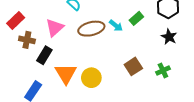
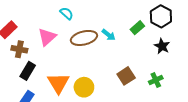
green rectangle: (136, 18) -> (137, 28), moved
black rectangle: (44, 55) -> (28, 71), moved

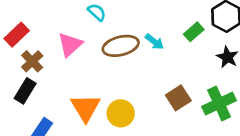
brown cross: (19, 49) -> (32, 61), turned 35
black rectangle: (28, 71) -> (25, 91), moved
green cross: (156, 80) -> (219, 104), size x1.6

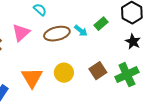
green rectangle: (194, 32) -> (101, 24), moved
yellow circle: (121, 113) -> (64, 73), moved

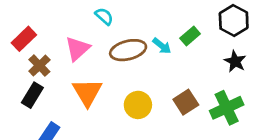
orange triangle: (32, 78) -> (87, 92), moved

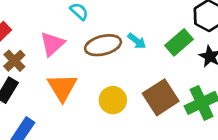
green rectangle: (190, 36) -> (179, 42), moved, size x1.4
brown square: (186, 102) -> (161, 97), size x1.4

